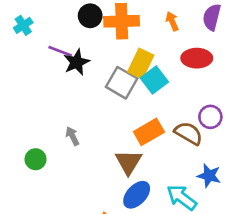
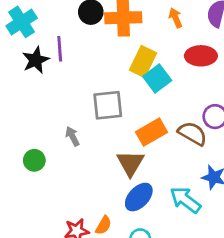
cyan cross: (23, 25) -> (22, 22), size x1.5
purple line: (60, 51) -> (60, 49), turned 65
black star: (77, 62) -> (36, 60), moved
gray square: (122, 83) -> (108, 105), moved, turned -36

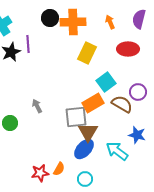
cyan square: (157, 78) -> (106, 82), moved
gray square: (108, 105) -> (76, 117), moved
brown triangle: (130, 163) -> (88, 132), moved

